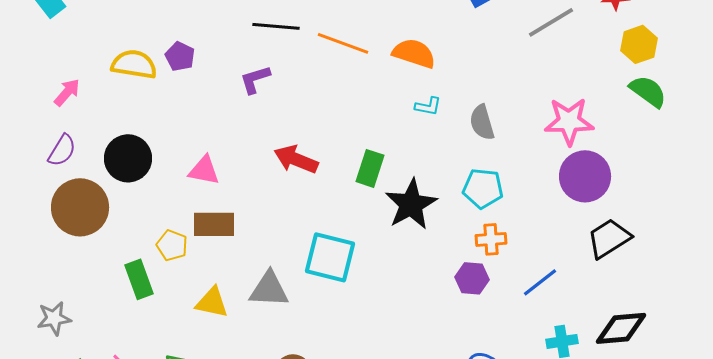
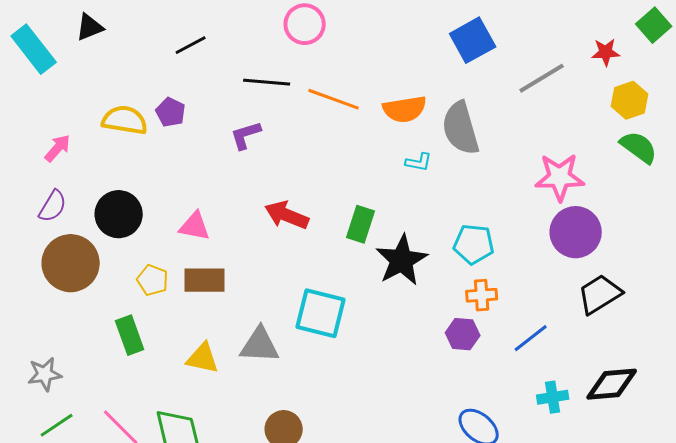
orange semicircle: (414, 53) -> (405, 109), turned 153
gray semicircle: (482, 122) -> (461, 128), moved, size x1.5
yellow pentagon: (172, 245) -> (153, 280), moved

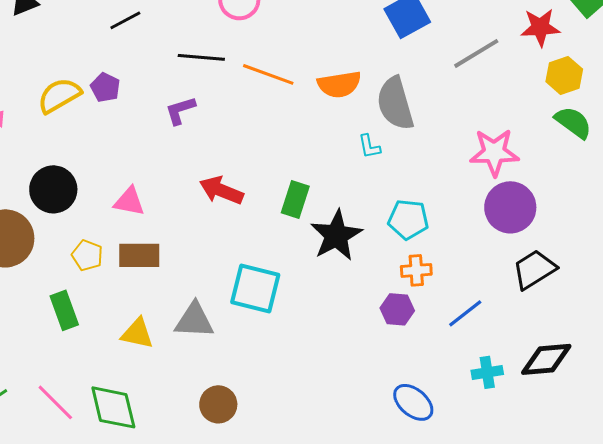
red star: (606, 52) -> (540, 27), size x1.4
yellow semicircle: (125, 120) -> (59, 95), turned -39
cyan L-shape: (419, 162) -> (369, 146), moved, turned 68

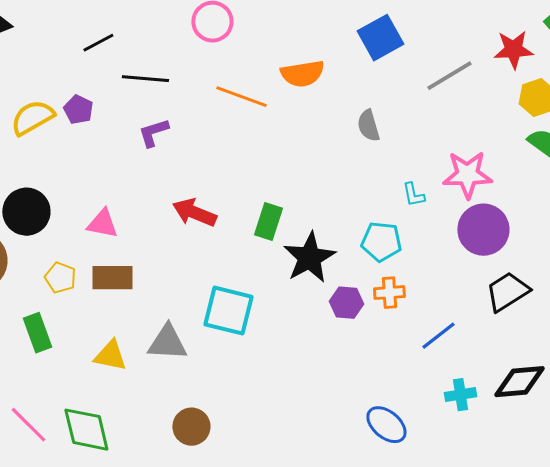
black line: (201, 57) -> (145, 79), moved
orange semicircle: (339, 84) -> (302, 74), moved
gray semicircle: (395, 103) -> (368, 126), size x0.6
cyan L-shape: (369, 146) -> (413, 195), moved
purple hexagon: (397, 309) -> (346, 303), moved

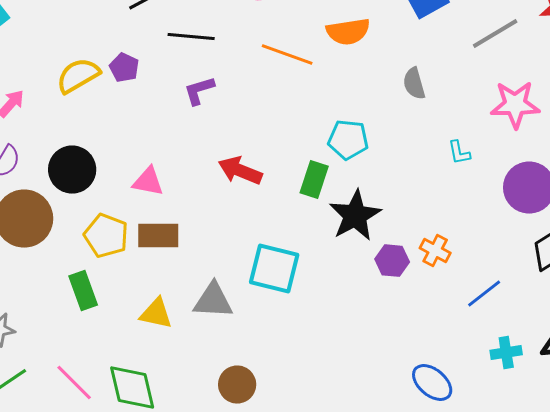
pink star: (467, 175) -> (515, 105), moved
cyan pentagon: (381, 242) -> (348, 140), moved
yellow pentagon: (60, 278) -> (106, 236), size x1.4
orange cross: (389, 293) -> (435, 251), turned 32

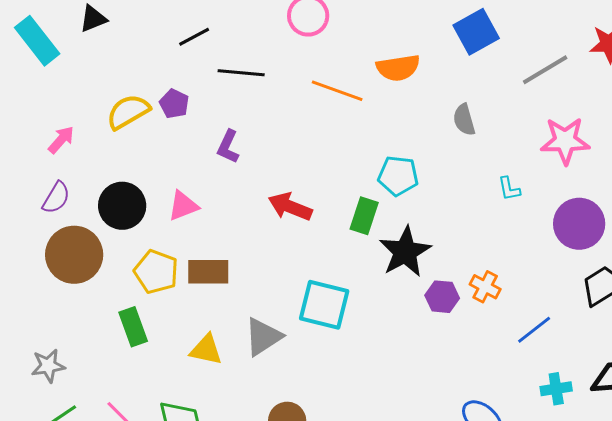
purple L-shape: (199, 91) -> (228, 147), moved, turned -48
pink triangle: (148, 182) -> (183, 206), moved, turned -32
gray triangle: (213, 301) -> (263, 337), turned -36

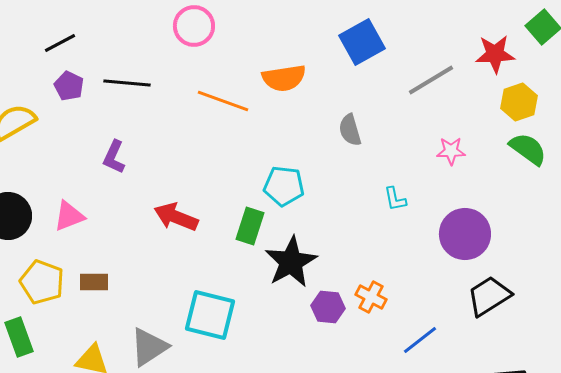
black line: (194, 37) -> (60, 43), moved
purple pentagon: (174, 104) -> (69, 86), moved
pink star: (565, 141) -> (451, 151), size x0.6
brown rectangle: (208, 272) -> (94, 282), size x0.7

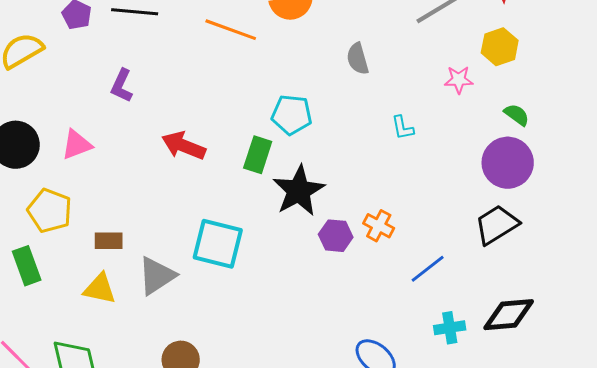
yellow hexagon: (519, 102) -> (500, 47), moved
green semicircle: (528, 149) -> (517, 115), moved, size x0.7
purple circle: (465, 234) -> (508, 163), moved
brown rectangle: (94, 282) -> (109, 241), moved

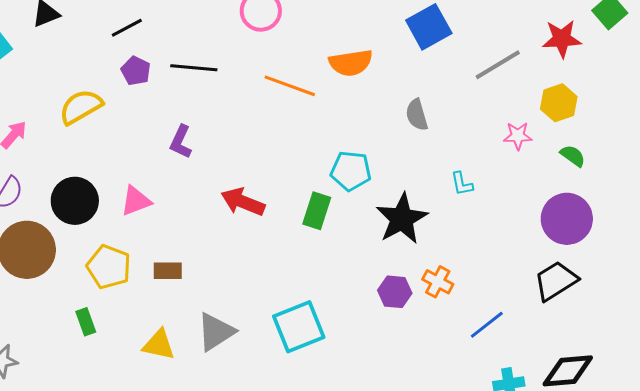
green semicircle: (517, 115) -> (573, 156), moved
black star: (299, 191) -> (402, 219), moved
brown rectangle: (109, 241) -> (168, 271), moved
cyan square: (218, 244) -> (299, 327), moved, turned -36
green rectangle: (27, 266) -> (86, 322), size x0.7

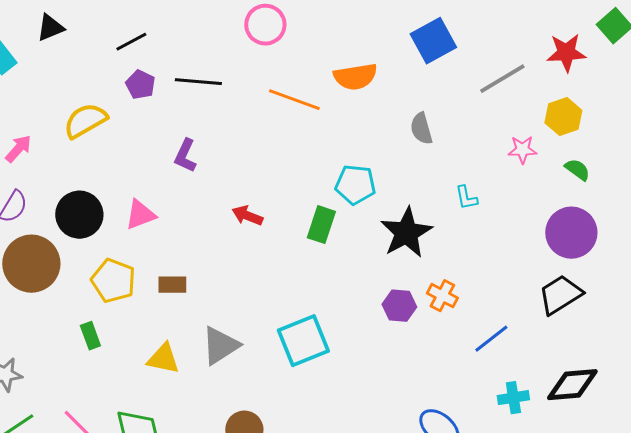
red arrow: (243, 202) -> (247, 216), size x0.7

